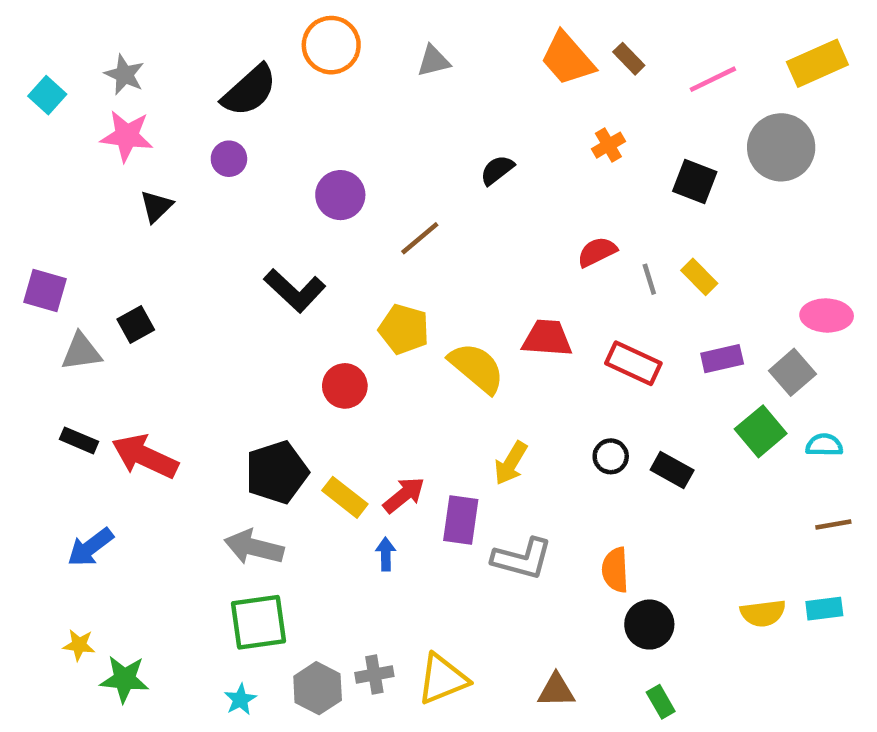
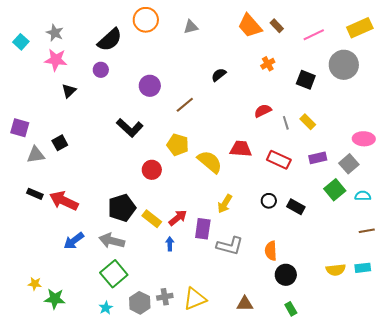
blue arrow: (90, 547) -> (74, 241), moved
green square: (258, 622) -> (114, 274), turned -32

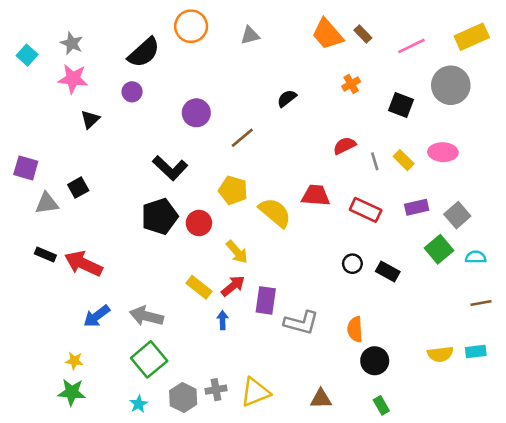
pink ellipse: (364, 139) -> (443, 152), moved
yellow arrow: (225, 204) -> (237, 252), moved, turned -72
black pentagon: (122, 208) -> (160, 216), moved
yellow star: (35, 284) -> (74, 361), moved

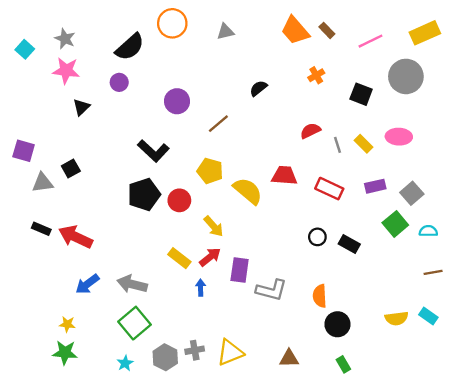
cyan rectangle: (476, 352) -> (428, 316), turned 42

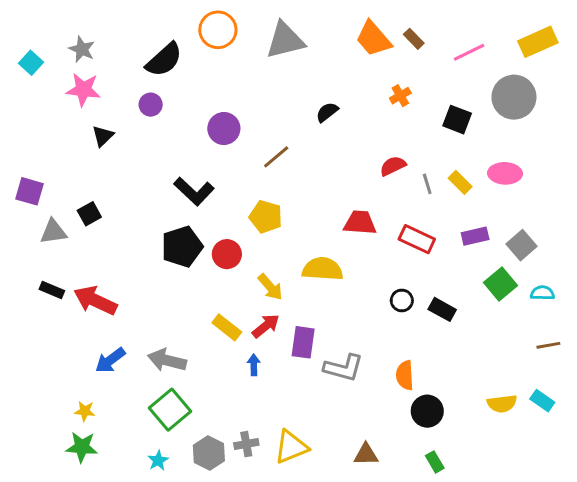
gray triangle: (225, 32) -> (285, 40), size x1.8
yellow semicircle: (248, 191) -> (323, 269), moved, turned -36

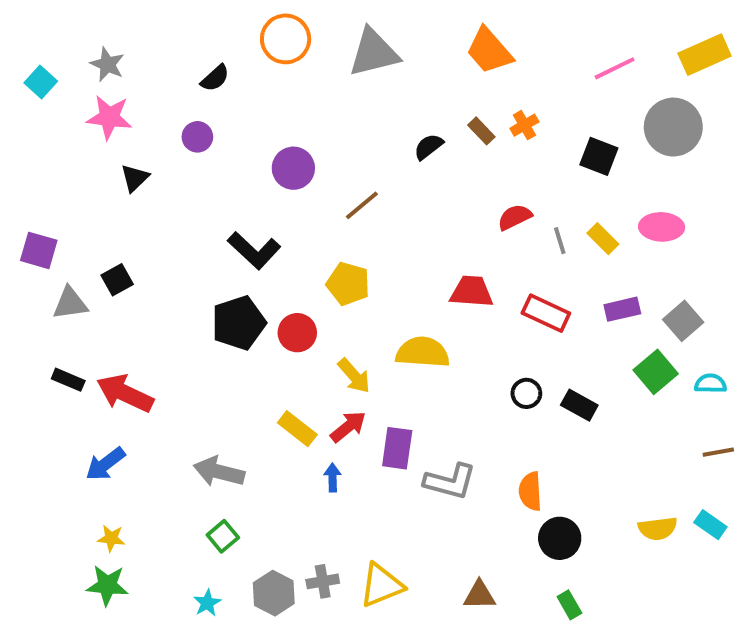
brown rectangle: (414, 39) -> (481, 131), moved
black semicircle: (164, 60) -> (215, 78), size x0.6
blue arrow: (110, 360) -> (105, 464), moved
green square: (170, 410) -> (223, 536), size x0.6

